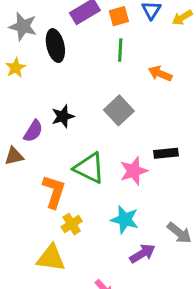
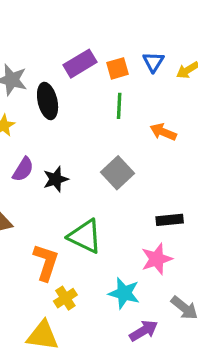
purple semicircle: (33, 131) -> (23, 169), moved
pink star: (134, 171) -> (157, 259), moved

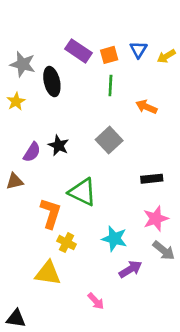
purple rectangle: (80, 64) -> (79, 51), turned 65
purple semicircle: (23, 169) -> (32, 152), moved
black star: (56, 179) -> (59, 145), turned -30
pink star: (157, 259) -> (156, 219), moved
yellow cross: (65, 298) -> (67, 243), turned -30

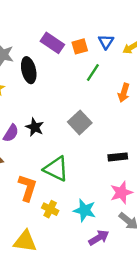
green line: (110, 86) -> (93, 73), moved, turned 30
orange arrow: (146, 107) -> (124, 93), moved, turned -96
yellow cross: (67, 243) -> (50, 209), moved

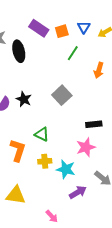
green triangle: (56, 169) -> (42, 134), size x0.7
pink star: (121, 193) -> (86, 147), moved
yellow cross: (50, 209) -> (45, 161), moved, turned -32

